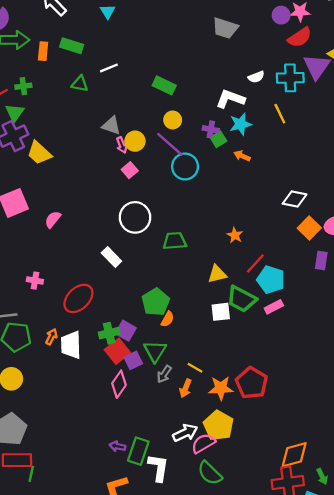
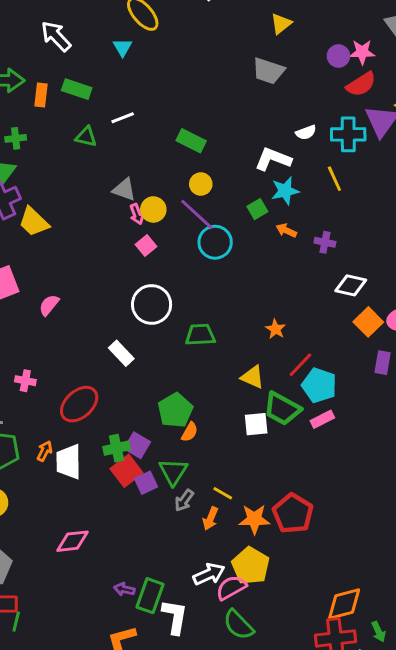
purple cross: (211, 129) -> (325, 242), moved
yellow triangle: (217, 274) -> (253, 377), turned 36
pink diamond: (119, 384) -> (72, 541), moved, turned 48

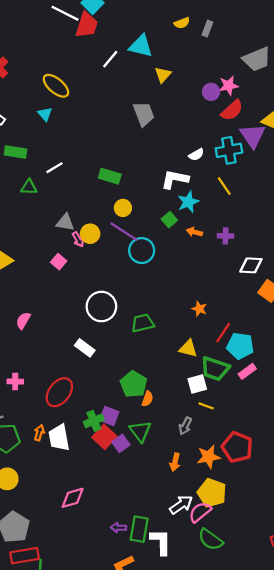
gray trapezoid: (268, 71) -> (144, 114), moved, turned -120
pink square: (146, 245) -> (59, 262), moved
yellow line: (223, 493) -> (206, 406), moved
gray arrow: (184, 500) -> (185, 426), moved

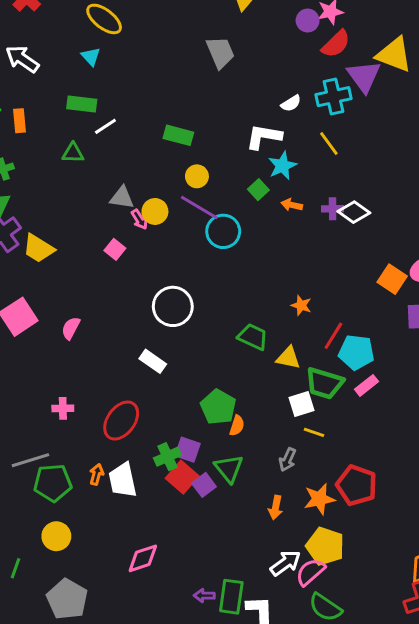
green rectangle: (15, 152) -> (82, 104), moved
white diamond: (251, 265) -> (354, 212), moved, turned 35
green trapezoid: (143, 323) -> (253, 337), moved, turned 40

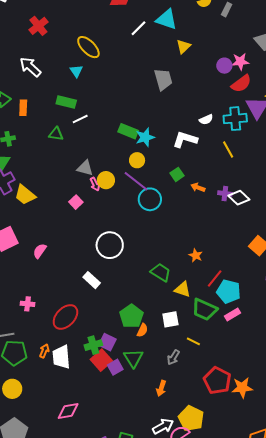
cyan star: (282, 166) -> (145, 137), moved
white square: (302, 404) -> (170, 319), moved
orange star: (319, 499) -> (242, 388), moved

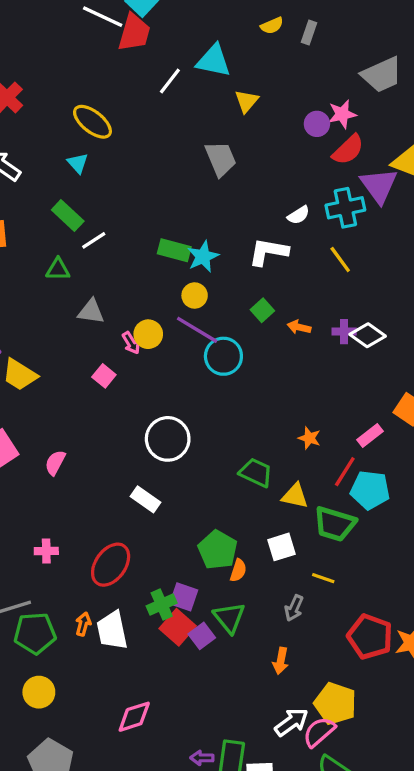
green rectangle: (66, 102) -> (68, 215), turned 36
gray triangle: (85, 168) -> (91, 312), moved
pink rectangle: (232, 315) -> (370, 436), moved

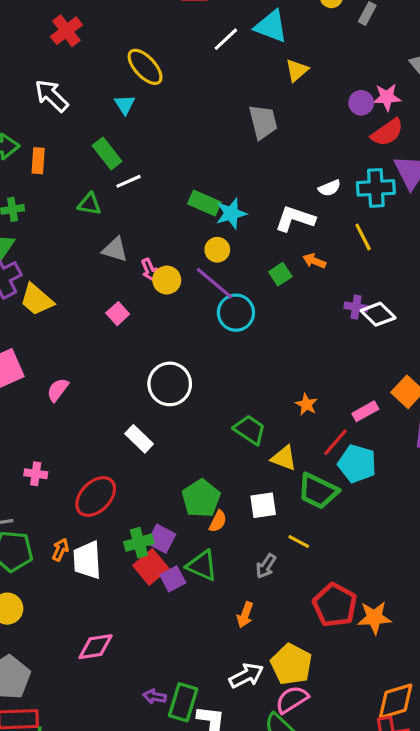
orange arrow: (299, 327) -> (314, 261), moved
pink arrow: (131, 343) -> (150, 270), moved
green triangle: (229, 618) -> (202, 566), turned -36
pink semicircle: (319, 732) -> (292, 699), moved

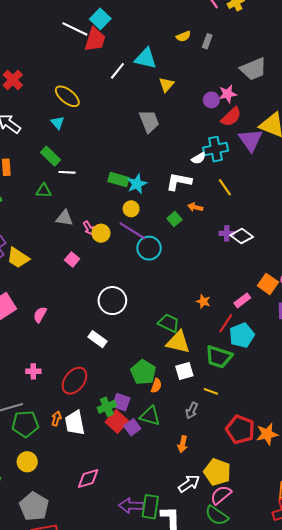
white line: (128, 181) -> (67, 172), turned 35
cyan cross: (376, 188) -> (216, 149), moved
yellow triangle: (284, 458) -> (178, 342), moved, size x1.4
cyan pentagon: (357, 464) -> (242, 335), turned -30
purple arrow: (155, 697) -> (131, 506), size x1.6

